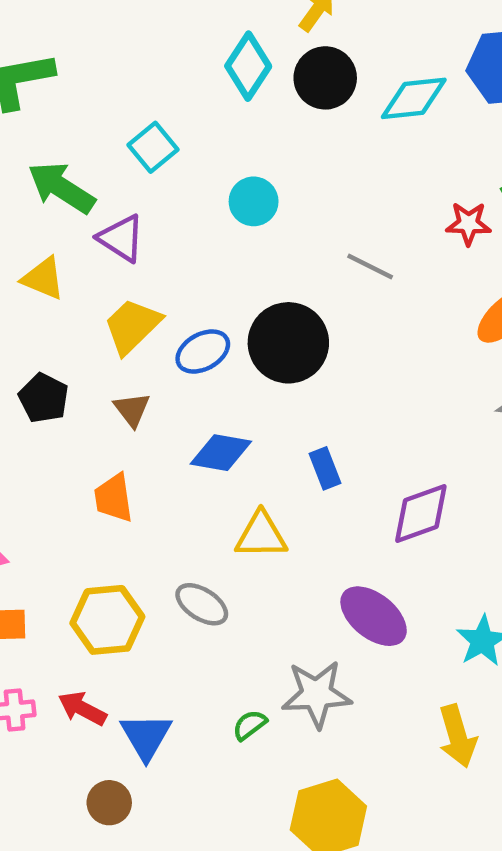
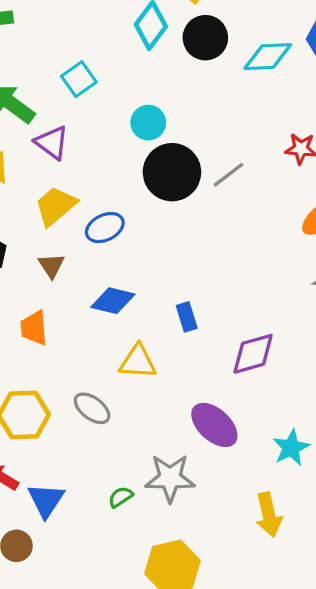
gray line: (370, 266) -> (229, 175), turned -68
black circle: (288, 343) -> (172, 172), moved

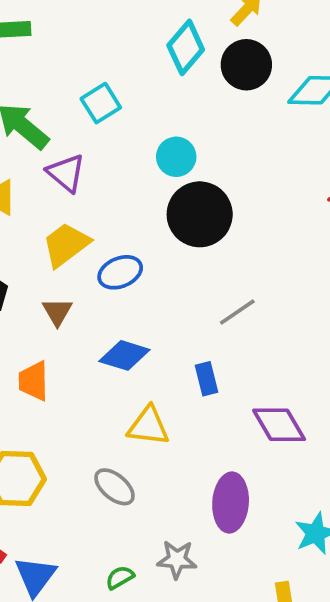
gray line: (229, 175) -> (237, 312), moved
purple diamond: (253, 354) -> (279, 425), turned 72
gray ellipse: (92, 408) -> (115, 487), moved
purple ellipse: (214, 425) -> (231, 503), turned 48
gray star: (170, 478) -> (177, 559), size x0.7

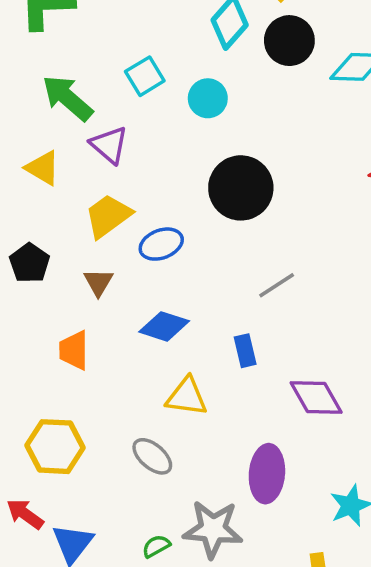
cyan circle: (176, 157) -> (208, 98), moved
gray star: (177, 559) -> (213, 529), size x1.5

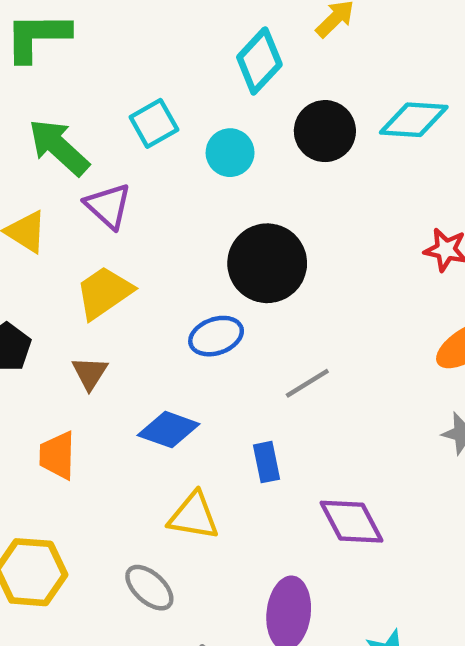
black circle: (289, 41) -> (325, 131), moved
blue ellipse: (161, 244) -> (216, 336), moved

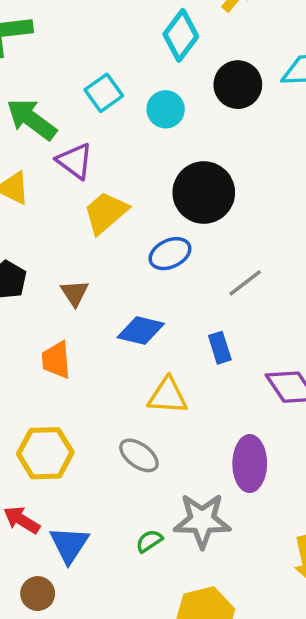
yellow trapezoid: (104, 293) -> (106, 213), moved

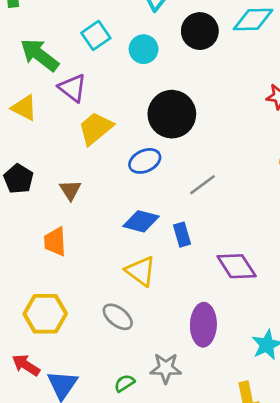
blue diamond: (141, 330) -> (141, 221), moved
yellow triangle: (167, 396) -> (141, 271), turned 32
gray star: (202, 521) -> (166, 368), size x0.7

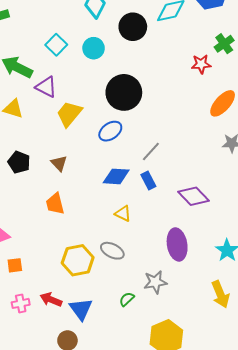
gray line: (203, 185) -> (151, 152), moved
yellow triangle: (141, 271) -> (123, 214), size x0.7
yellow hexagon: (45, 314) -> (78, 260), moved

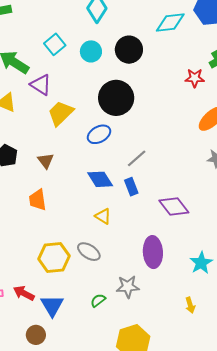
black circle: (133, 27) -> (129, 50), moved
blue diamond: (116, 176) -> (100, 179), turned 48
yellow arrow: (220, 294) -> (190, 305), size x0.6

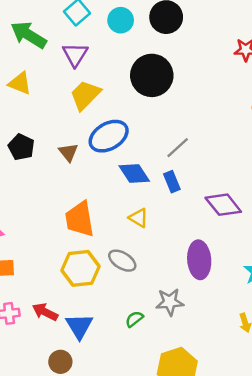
purple triangle: (41, 85) -> (75, 55), moved, turned 30
blue ellipse: (99, 134) -> (109, 136), moved, size x1.4
orange trapezoid: (38, 200) -> (80, 219), moved, size x1.4

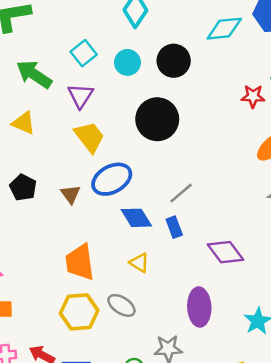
yellow trapezoid: (85, 95) -> (89, 137), turned 96

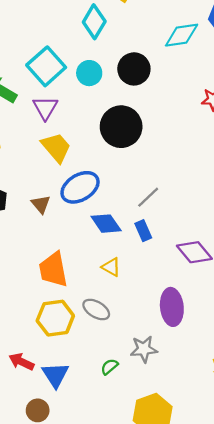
cyan square: (84, 53) -> (46, 66), size x1.5

